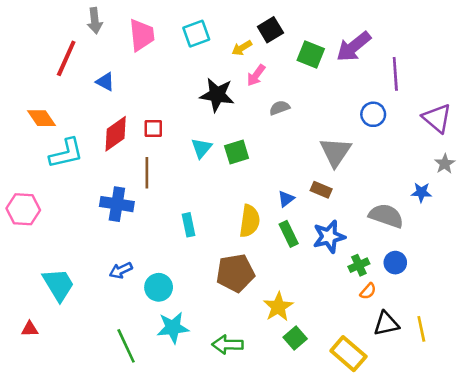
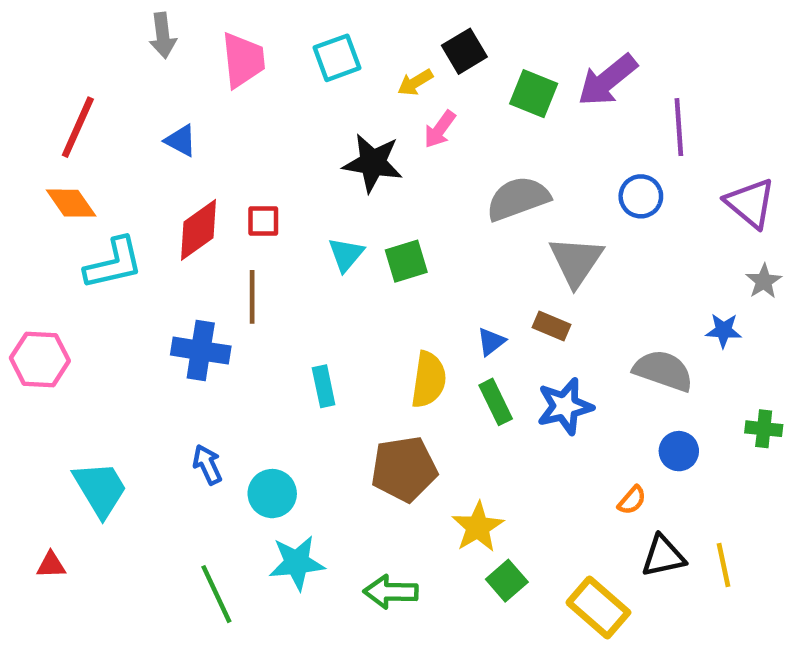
red line: (66, 58) -> (78, 127), moved
gray semicircle: (280, 108) -> (518, 199), moved, size x1.8
green cross: (359, 265) -> (764, 429), moved, turned 30
blue arrow: (121, 270) -> (207, 464), turned 90

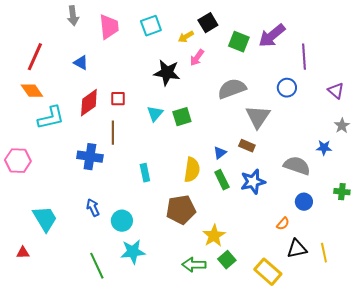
purple triangle: (750, 203) -> (336, 91), size x0.7
green arrow: (391, 592) -> (194, 265), moved

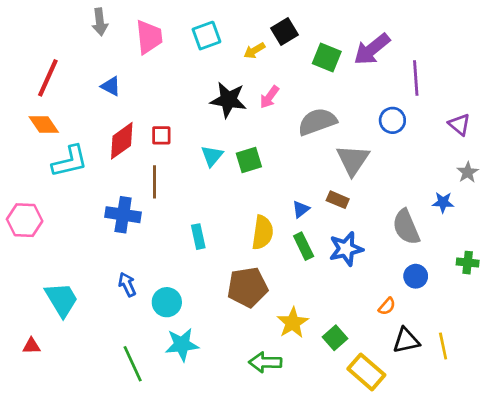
pink arrow: (197, 58) -> (269, 97), moved
gray semicircle: (297, 166) -> (406, 227), turned -132
green square: (227, 260) -> (335, 338), moved

